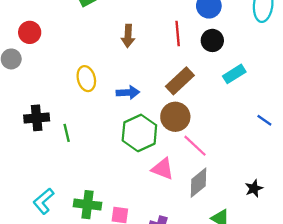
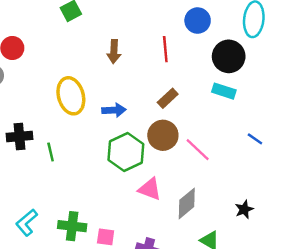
black circle: (212, 40) -> (229, 56), moved, size x1.4
cyan rectangle: (234, 74) -> (224, 91), turned 50
yellow ellipse: (86, 79) -> (71, 96), size x1.4
brown rectangle: (180, 81) -> (168, 98), size x0.7
pink line: (195, 146) -> (198, 150), moved

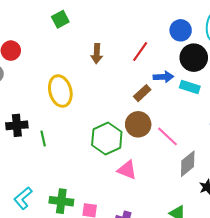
blue circle: (198, 21) -> (181, 30), moved
red line: (165, 49) -> (140, 52), turned 40
blue arrow: (114, 110) -> (163, 77), moved
gray diamond: (187, 203) -> (188, 164), moved

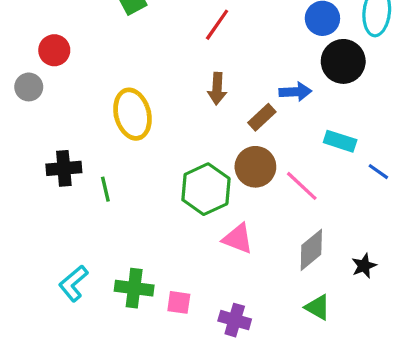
red line: (140, 52) -> (217, 25), moved
brown arrow: (97, 54) -> (217, 89), moved
cyan rectangle: (190, 87) -> (340, 141), moved
gray diamond: (188, 164) -> (311, 250), moved

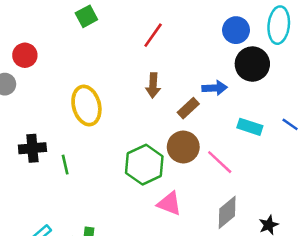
blue line: (378, 172) -> (290, 124), moved

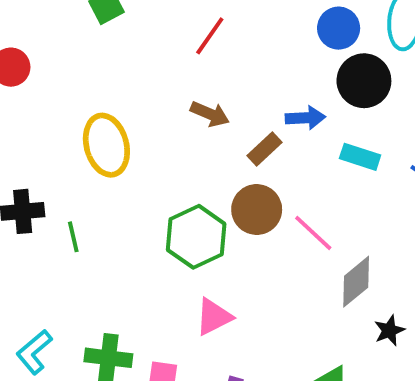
brown arrow: (153, 85) -> (210, 114), turned -70
cyan rectangle: (250, 127) -> (360, 157), moved
pink triangle: (169, 204) -> (214, 317), moved, turned -48
gray diamond: (227, 212) -> (356, 282), moved

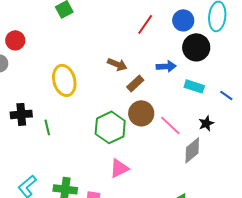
red line: (210, 36) -> (145, 24), moved
brown rectangle: (264, 149) -> (135, 83), moved
black star: (389, 330) -> (206, 123), moved

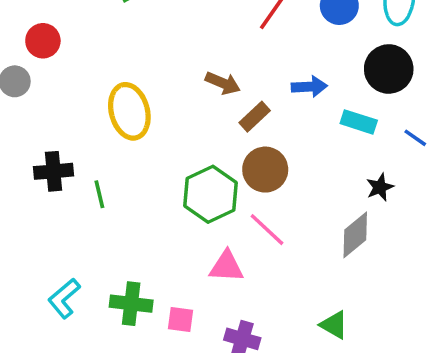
black circle: (196, 47) -> (389, 69), moved
pink line: (170, 125) -> (267, 230), moved
pink triangle: (119, 168) -> (226, 267), turned 30

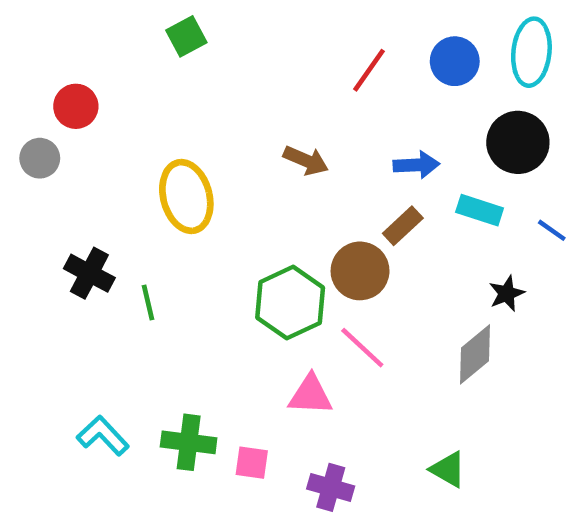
brown rectangle: (255, 117) -> (403, 226), moved
black cross: (54, 171) -> (89, 273), turned 33
cyan L-shape: (64, 298) -> (103, 436), turned 87

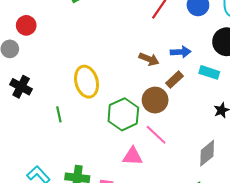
brown arrow: (306, 160) -> (149, 59), moved
yellow ellipse: (186, 197) -> (87, 82), moved
black cross: (89, 273) -> (21, 87), moved
gray diamond: (475, 354) -> (207, 153), moved

